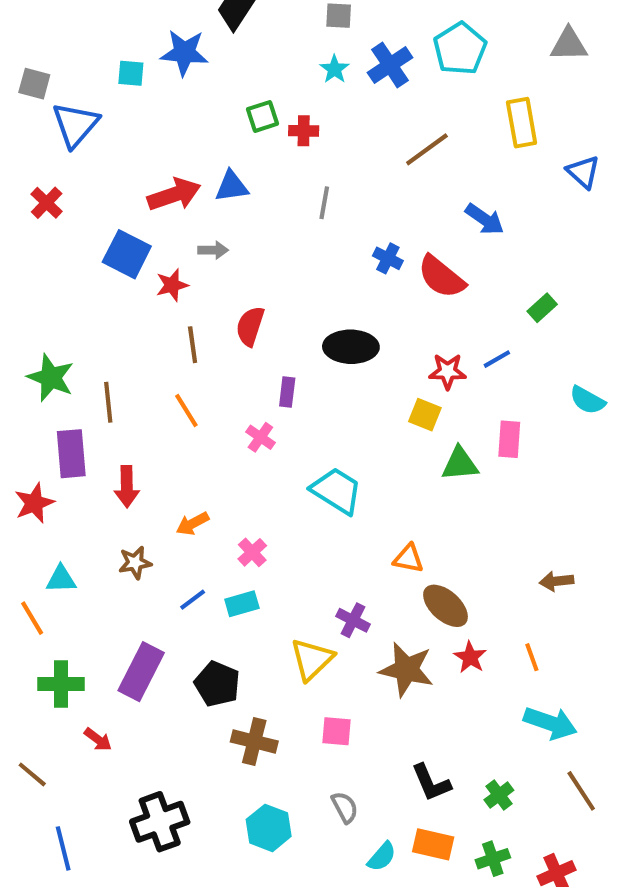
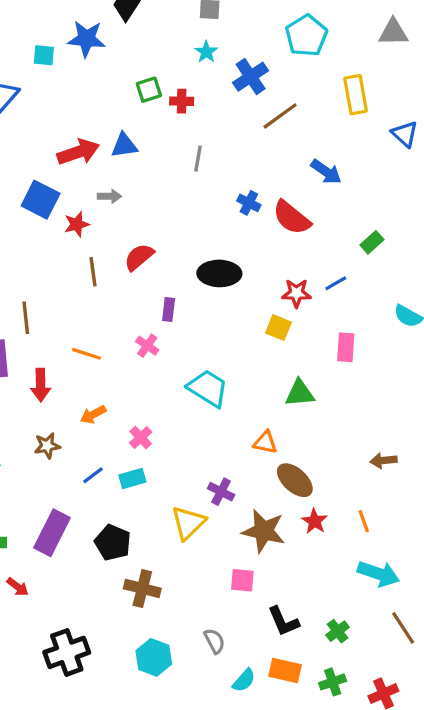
blue cross: (390, 65) -> (251, 77), moved
red semicircle: (250, 326) -> (139, 257), turned 32
orange line: (186, 410) -> (86, 354), moved, turned -40
green triangle: (460, 464) -> (300, 393), moved
pink square: (337, 731) -> (242, 580), moved

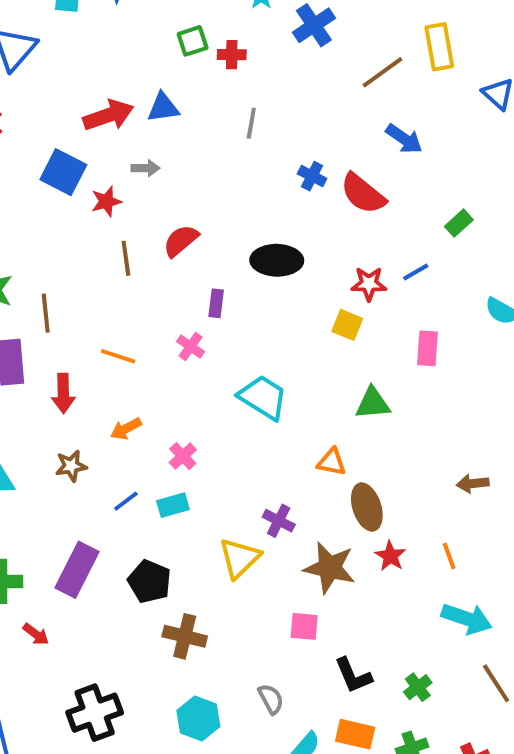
brown line: (280, 116) -> (383, 72), moved
brown ellipse: (295, 480) -> (367, 507), turned 30

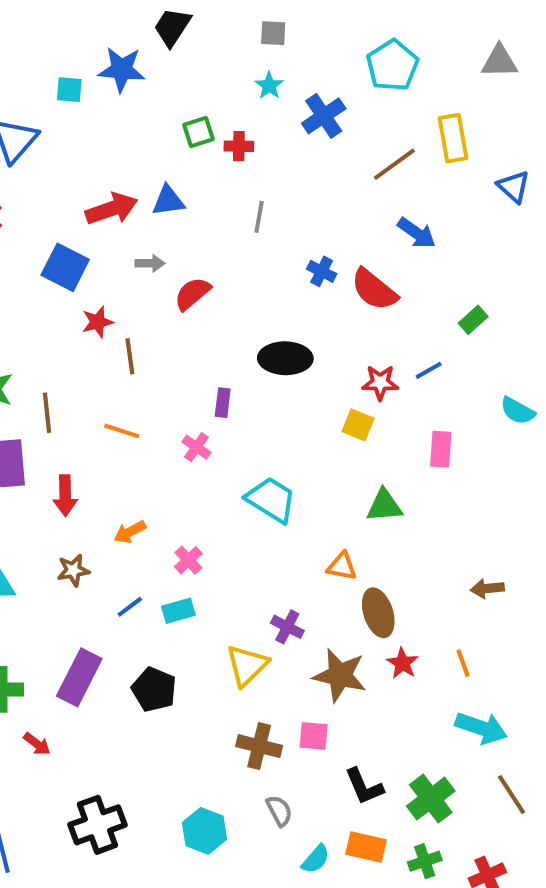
red star: (106, 202) -> (97, 322), moved
red semicircle: (181, 241) -> (192, 294), moved
orange line: (118, 356) -> (122, 431), moved
brown cross: (185, 636) -> (259, 746), moved
green cross: (418, 687) -> (431, 799), size x1.6

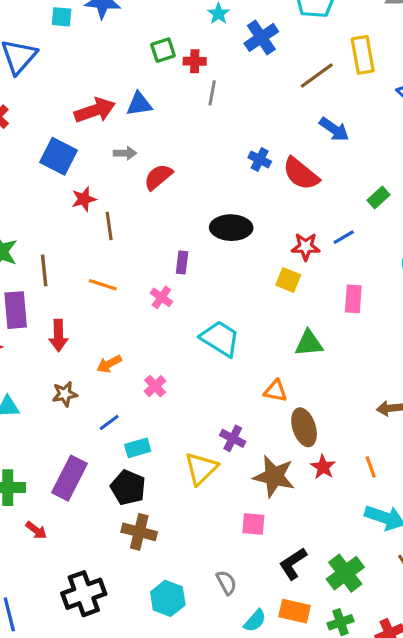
gray line: (259, 217) -> (212, 93), moved
cyan rectangle: (178, 611) -> (138, 448), moved
brown cross: (259, 746) -> (139, 532), moved
black L-shape: (364, 786) -> (293, 564), turned 80

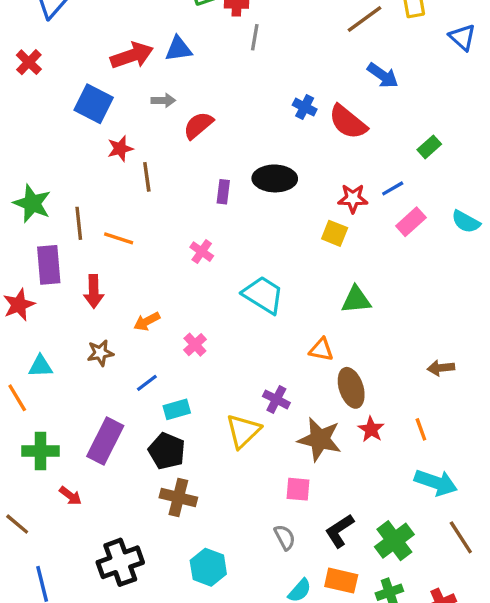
purple rectangle: (182, 262) -> (223, 192), moved
orange line: (103, 285) -> (119, 238), moved
pink rectangle: (353, 299) -> (411, 222), moved, turned 44
gray semicircle: (226, 583) -> (285, 537), moved

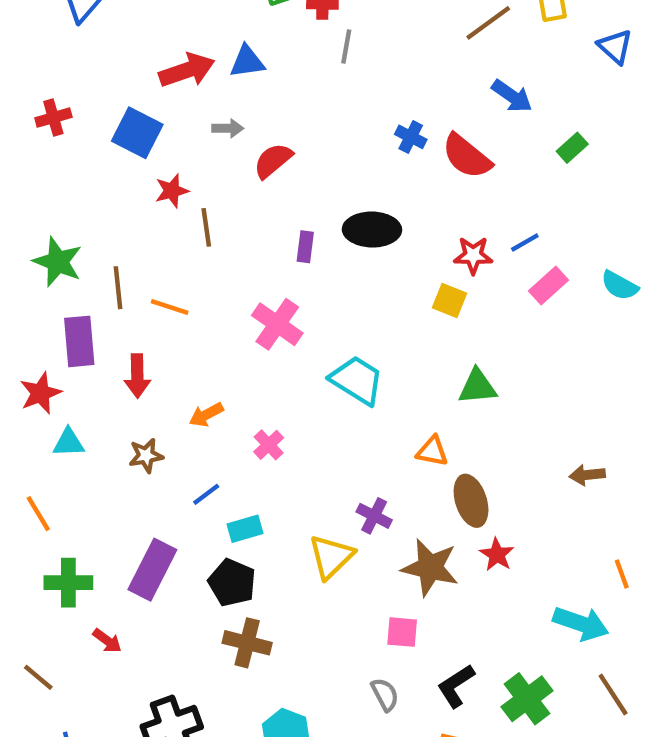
red cross: (29, 62) -> (53, 118), moved, turned 30
green rectangle: (429, 147) -> (572, 148), moved
pink cross: (202, 252) -> (277, 324), size x1.6
cyan triangle: (40, 366) -> (68, 443), moved
orange line: (421, 429) -> (622, 574), moved

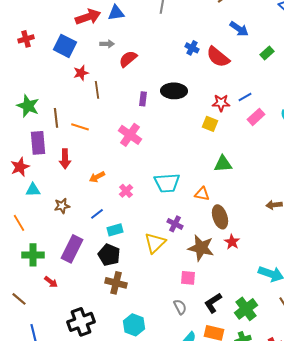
cyan trapezoid: (357, 380) -> (167, 183), moved, turned 144
brown star: (146, 456) -> (62, 206), moved

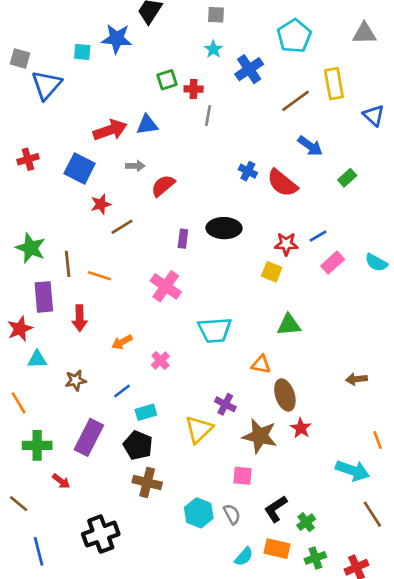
brown line: (97, 90) -> (122, 227), turned 66
cyan trapezoid: (167, 183) -> (215, 330), moved
green cross: (246, 309) -> (306, 522), moved, size x0.6
cyan hexagon: (134, 325) -> (199, 513), moved

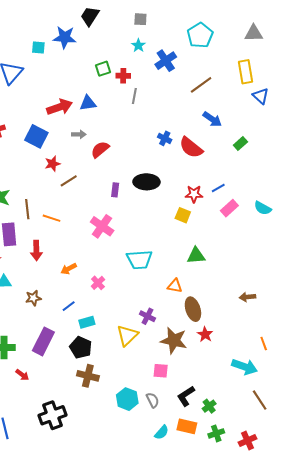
yellow rectangle: (334, 84) -> (245, 72), moved

